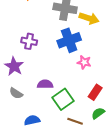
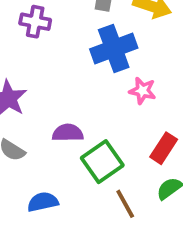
purple cross: (29, 41) -> (35, 22), moved
brown line: (75, 121) -> (125, 204), turned 42

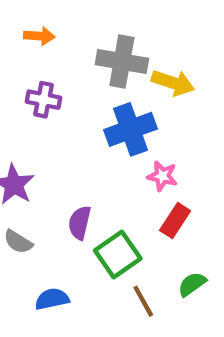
purple semicircle: (68, 133) -> (80, 223), turned -76
red rectangle: (164, 148) -> (175, 221), moved

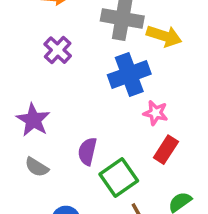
purple cross: (44, 100) -> (58, 50), turned 32

